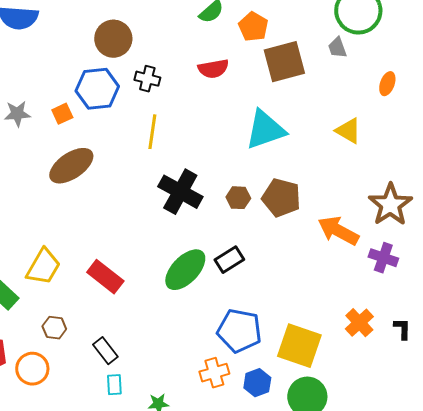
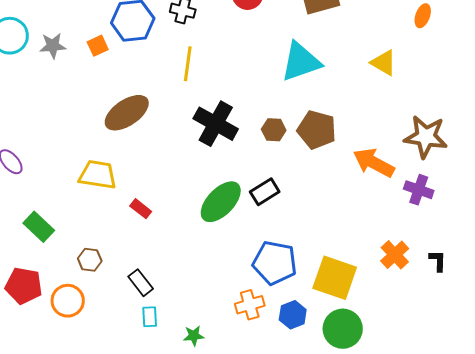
brown ellipse: (71, 166) -> (127, 113), moved
brown star: (390, 205) -> (426, 137), turned -30
yellow trapezoid: (43, 267) -> (98, 175), moved, turned -111
red rectangle: (105, 277) -> (141, 209), size x0.6

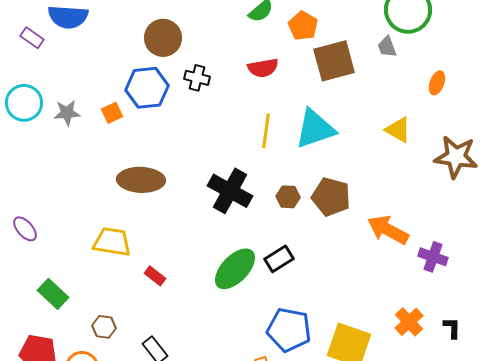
yellow line: (188, 64) -> (266, 131), moved
brown ellipse: (127, 113) -> (141, 180), turned 36
brown star: (426, 137) -> (456, 157), moved

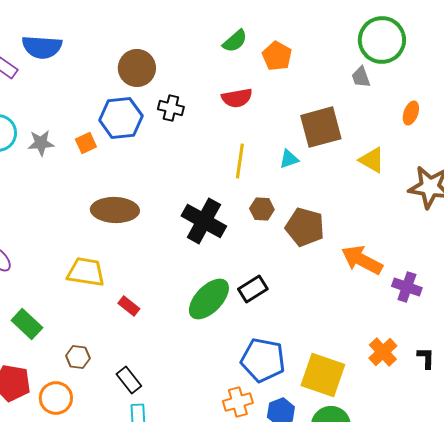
brown square: (334, 61) -> (321, 127), moved
cyan triangle: (315, 129) -> (289, 159), size x0.5
brown hexagon: (288, 197) -> (262, 209), moved

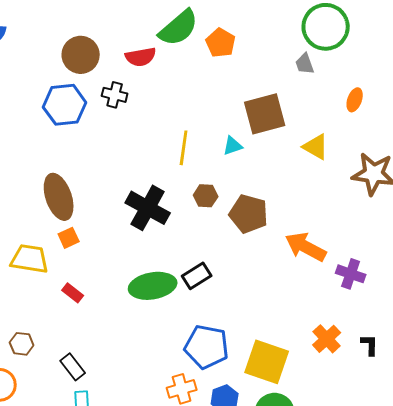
green semicircle: (235, 41) -> (179, 28), size x1.6
red semicircle: (237, 98) -> (141, 57), moved
orange square: (86, 143) -> (69, 238), moved
brown ellipse: (115, 210) -> (59, 197), turned 69
green ellipse: (209, 299) -> (153, 286), turned 36

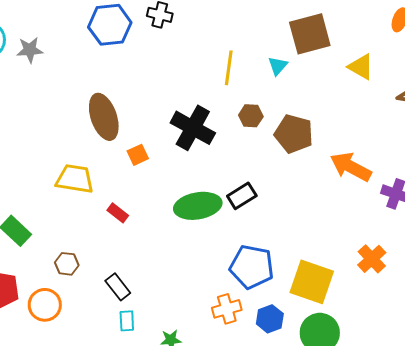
cyan triangle: (233, 146) -> (278, 66), turned -30
orange square: (69, 238) -> (138, 155), moved

